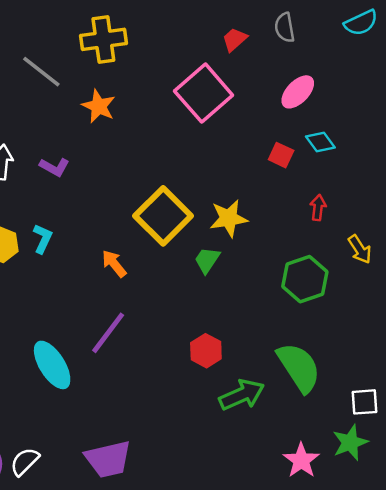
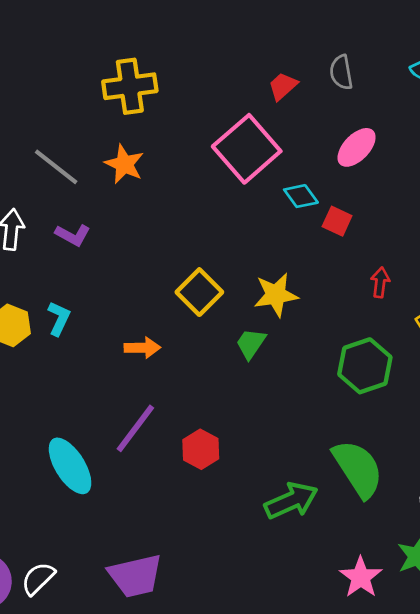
gray line: (41, 72) -> (56, 167), moved
cyan diamond: (320, 142) -> (301, 196), moved
yellow square: (163, 216) -> (199, 292), size x0.7
orange arrow: (114, 264) -> (142, 348), turned 128
red hexagon: (206, 351) -> (201, 449), moved

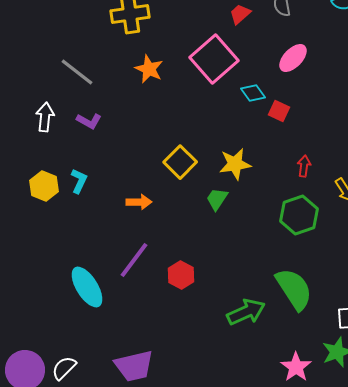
orange star: (124, 164) -> (149, 69), moved
red arrow: (380, 282) -> (304, 166), moved

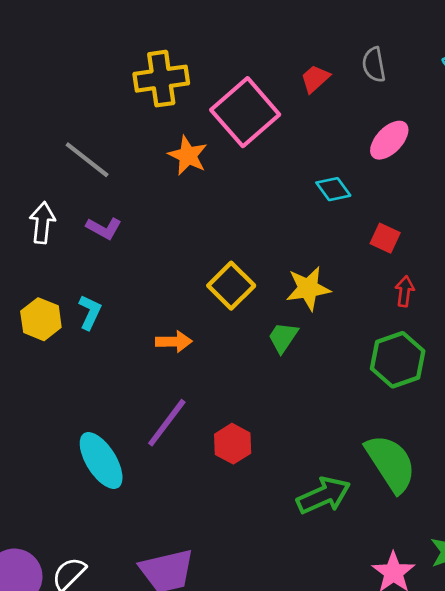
pink square: (214, 59) -> (245, 112), moved
red square: (279, 111) -> (385, 238), moved

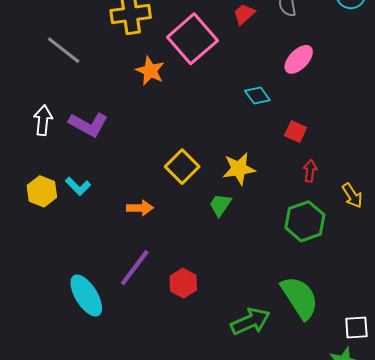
gray line: (87, 160) -> (64, 50), moved
purple L-shape: (104, 228) -> (88, 124), size x1.5
cyan L-shape: (90, 312) -> (78, 186), turned 110

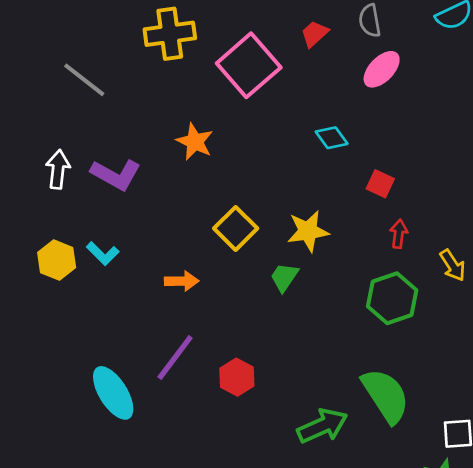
pink ellipse: (299, 59) -> (382, 69), moved
orange star: (150, 71) -> (195, 142), moved

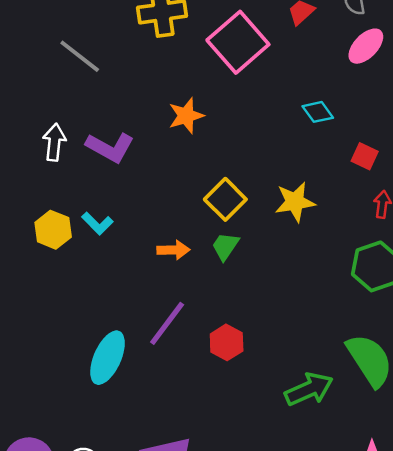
orange star: (195, 142) -> (186, 116), turned 30
green trapezoid: (284, 277) -> (225, 246), moved
cyan ellipse: (113, 393) -> (108, 358), turned 56

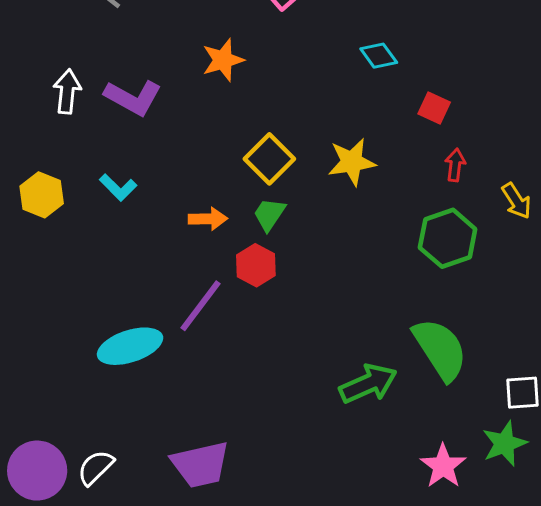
yellow hexagon: (53, 230) -> (42, 195), moved
red hexagon: (227, 342) -> (256, 265), moved
cyan ellipse: (108, 358) -> (130, 346), turned 48

